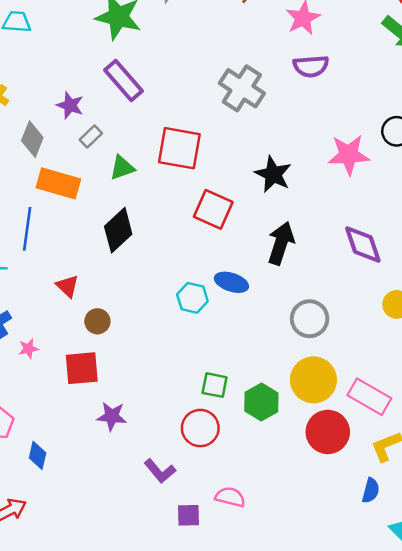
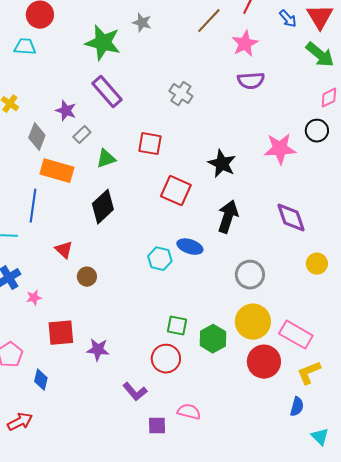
gray cross: (242, 88) -> (181, 94), moved, size x0.7
red square: (179, 148) -> (150, 144), size x0.7
red square: (82, 368) -> (61, 333), moved

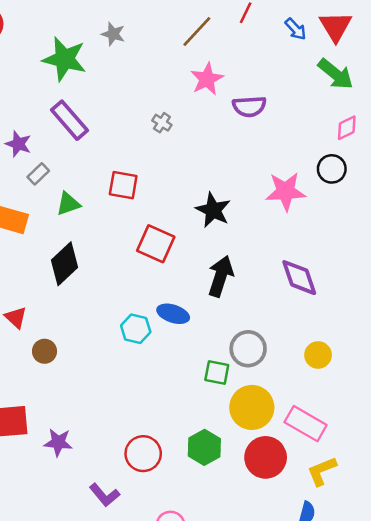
pink star: (245, 44) -> (207, 79), moved
gray cross: (181, 94) -> (162, 123), size x0.7
yellow circle: (317, 264) -> (318, 355), moved
green square: (177, 326) -> (217, 372), moved
green hexagon: (213, 339) -> (204, 447), moved

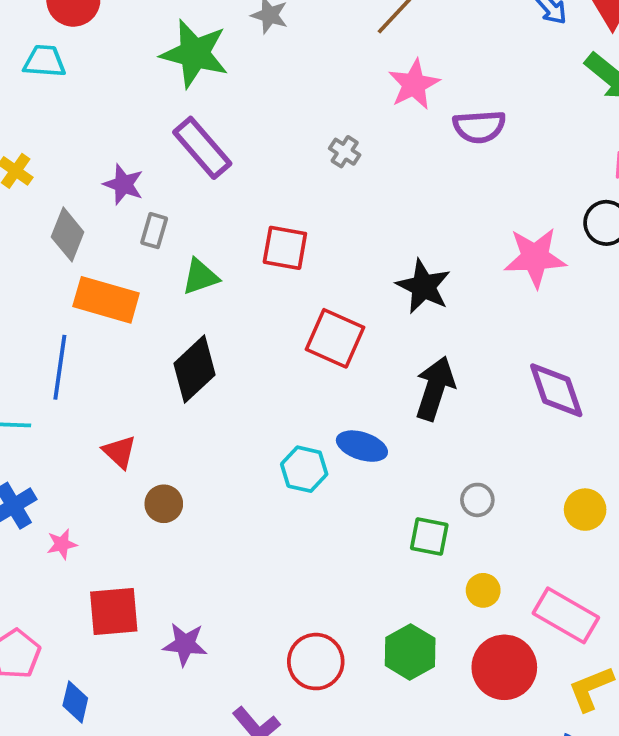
gray rectangle: (38, 174) -> (154, 231), turned -30
gray circle: (248, 349) -> (477, 500), size x0.6
yellow circle: (252, 407) -> (483, 590), size x0.5

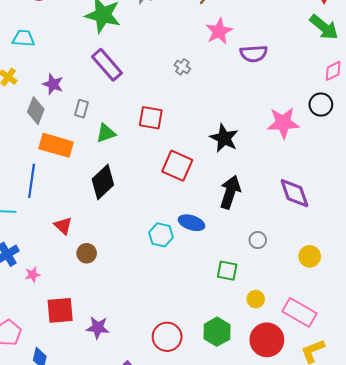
cyan trapezoid: (44, 61) -> (23, 38), moved
purple star: (123, 184) -> (53, 84), moved
gray circle: (477, 500) -> (258, 240), moved

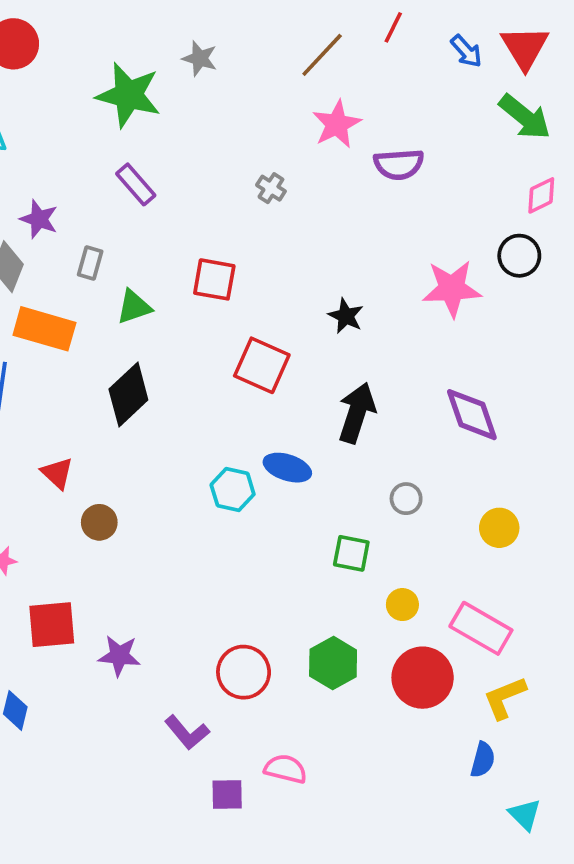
purple rectangle: (107, 65) -> (136, 184), size x0.7
black star: (224, 138) -> (346, 316), size x0.7

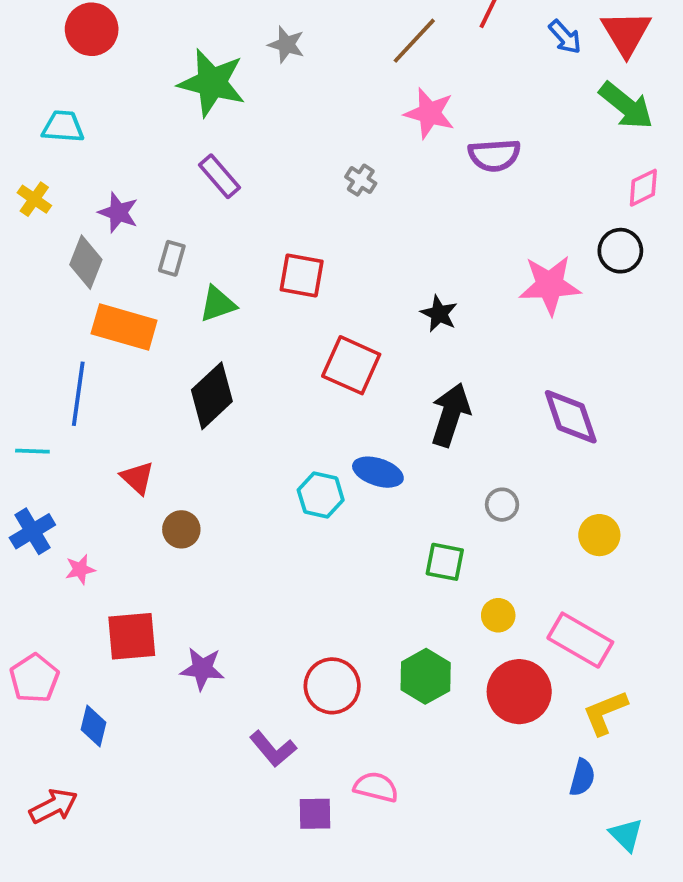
pink star: (337, 124) -> (429, 113), turned -30

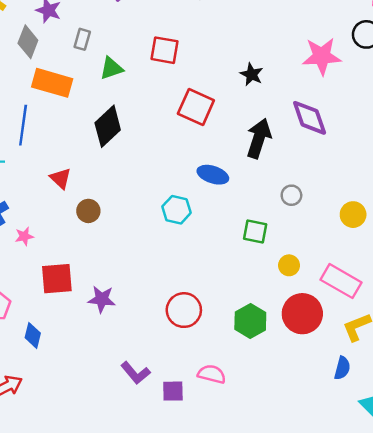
purple diamond: (571, 417) -> (310, 118), moved
cyan hexagon: (321, 495) -> (177, 210), moved
green hexagon: (426, 676) -> (250, 321), moved
purple L-shape: (273, 749) -> (136, 373), moved

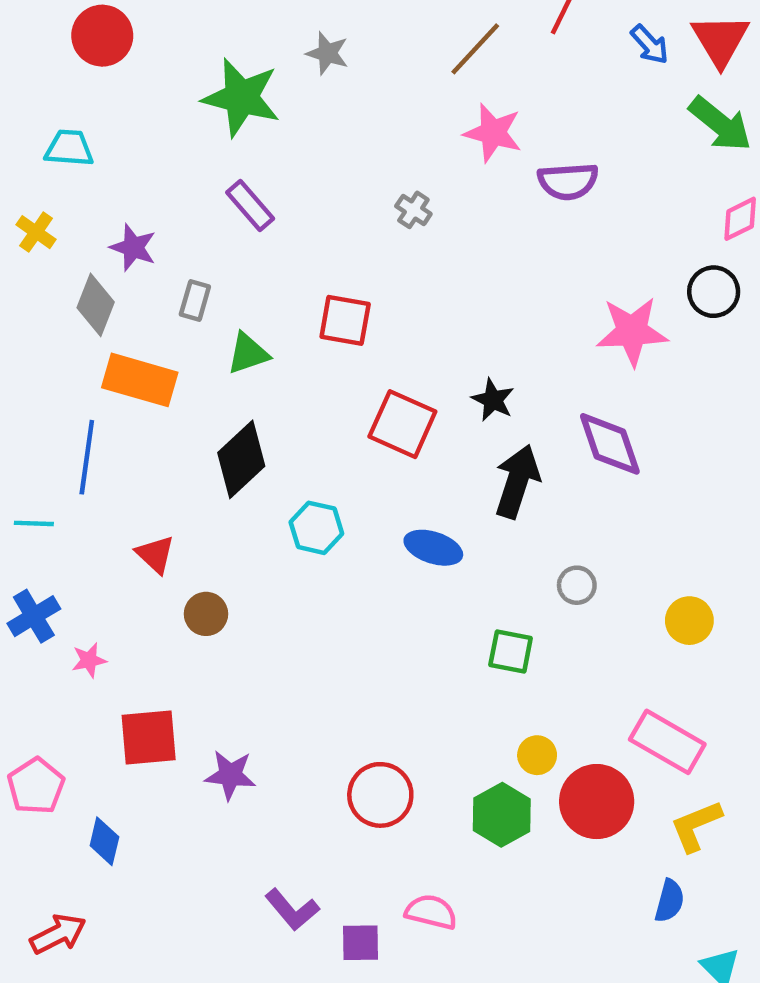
black star: (252, 74) -> (493, 400), moved
cyan hexagon: (177, 210) -> (316, 528), moved
yellow circle: (289, 265) -> (537, 755), moved

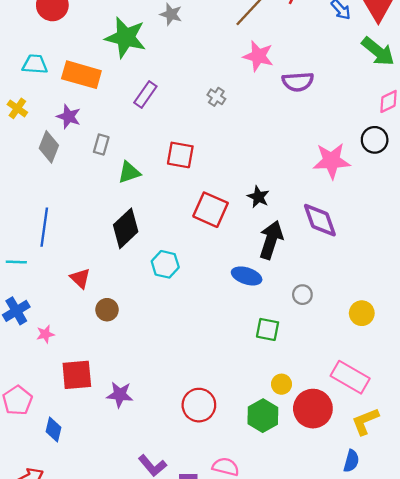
purple rectangle: (250, 206) -> (145, 94), moved, turned 76
orange rectangle: (140, 380) -> (81, 75), moved
blue ellipse: (433, 548) -> (247, 276), moved

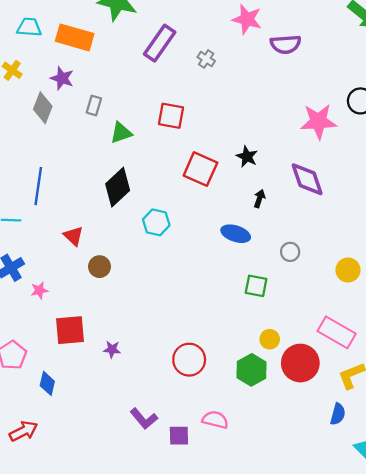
purple rectangle: (145, 94) -> (160, 43), moved, size x1.4
black arrow: (271, 240) -> (259, 199), size x0.5
purple star: (120, 395) -> (112, 349), size x0.7

